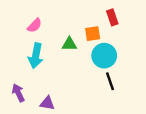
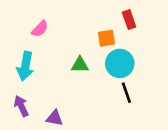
green triangle: (69, 44) -> (80, 65), moved
cyan arrow: (36, 56) -> (25, 66), moved

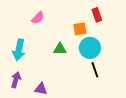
pink semicircle: (40, 29) -> (38, 18), moved
purple arrow: (21, 106) -> (16, 80), turned 42

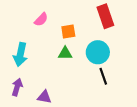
red rectangle: (97, 15) -> (105, 16), size x1.5
orange square: (80, 29) -> (68, 32), moved

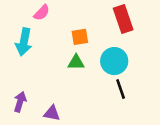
pink semicircle: (41, 20) -> (42, 13), moved
cyan arrow: (20, 54) -> (24, 42), moved

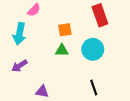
black line: (121, 89) -> (94, 87), moved
purple arrow: (20, 102) -> (19, 66), moved, turned -140

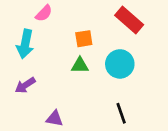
red rectangle: (100, 15) -> (129, 20), turned -30

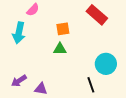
cyan circle: (120, 64) -> (106, 64), moved
purple arrow: (25, 85) -> (19, 81), moved

